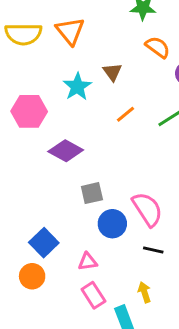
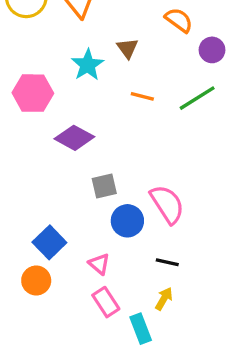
orange line: (125, 114) -> (142, 96), turned 54
black line: (153, 250) -> (167, 262), moved
pink triangle: (88, 262) -> (99, 264), turned 48
yellow arrow: (144, 292) -> (164, 299), turned 48

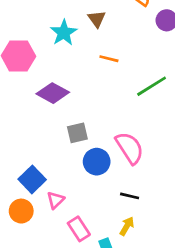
green line: (197, 98) -> (152, 86), moved
pink triangle: (99, 264) -> (55, 200), moved, turned 36

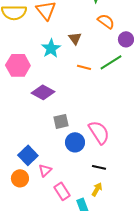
green line: (152, 86) -> (111, 62), moved

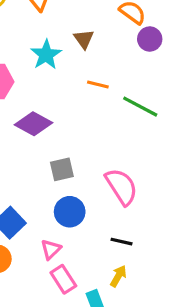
purple circle: (126, 39) -> (150, 39), moved
green line: (111, 62) -> (140, 107), moved, turned 60
blue circle: (75, 142) -> (70, 212), moved
pink triangle: (45, 170) -> (51, 249), moved

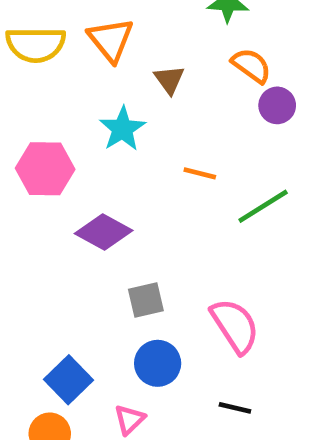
brown triangle: (84, 39) -> (169, 80), moved
green line: (140, 107) -> (263, 206), turned -60

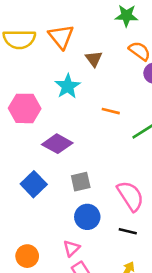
blue square: (69, 380) -> (34, 184), moved
black line: (235, 408) -> (128, 231), moved

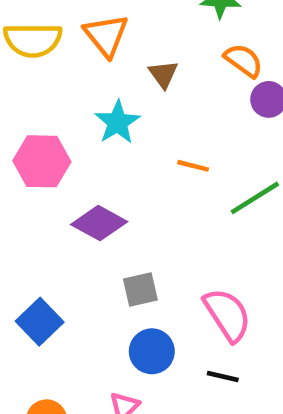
blue square: (34, 184) -> (40, 322), moved

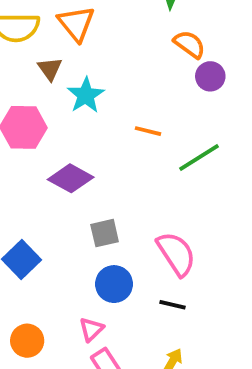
brown triangle: (163, 74) -> (50, 69), moved

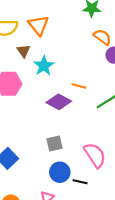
purple diamond: (71, 178) -> (59, 102), moved
black line: (173, 305) -> (80, 182), moved

